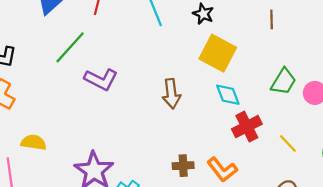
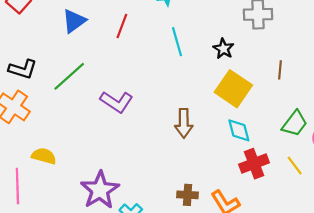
brown line: (272, 19) -> (280, 70), moved
green line: (70, 47) -> (69, 76), moved
yellow line: (288, 144) -> (295, 166), moved

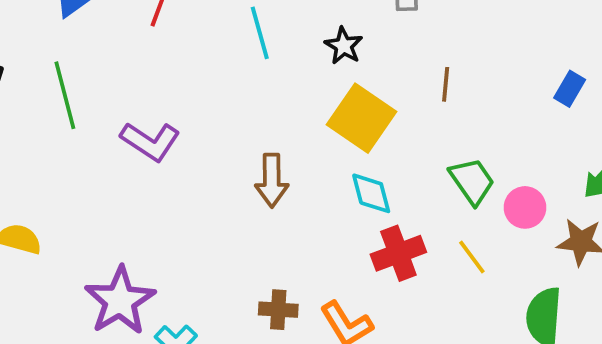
green line: (69, 76) -> (65, 95), turned -63
green trapezoid: (295, 123) -> (472, 181), turned -72

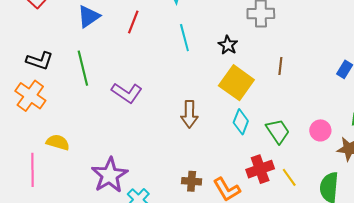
green trapezoid: (472, 181) -> (278, 131), moved
cyan diamond: (371, 193) -> (241, 122), turned 35
red cross: (398, 253) -> (260, 169), moved
yellow line: (472, 257) -> (289, 177), moved

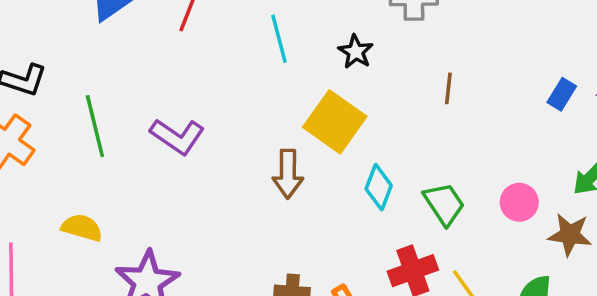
green line: (83, 68) -> (95, 126), moved
yellow square: (236, 83) -> (335, 122), moved
yellow semicircle: (58, 142) -> (82, 228), moved

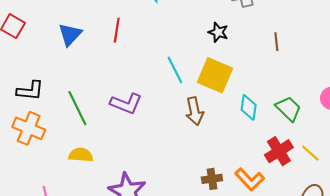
cyan line: (279, 39) -> (175, 70), moved
yellow semicircle: (82, 228) -> (81, 155), moved

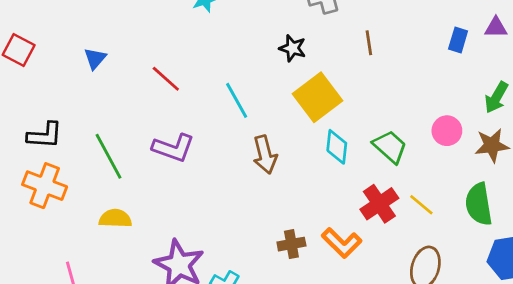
red line: (117, 30) -> (166, 79), moved, turned -55
blue triangle: (70, 34) -> (95, 58), size x0.7
brown line: (276, 42) -> (369, 43), moved
yellow square: (215, 75) -> (317, 97), moved, turned 32

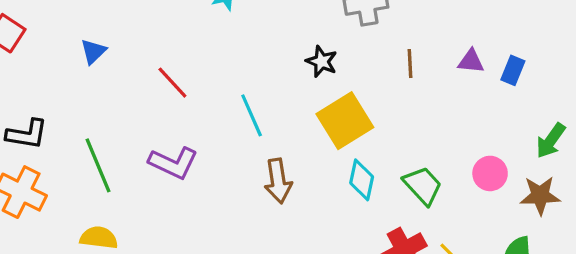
purple triangle: (496, 28) -> (471, 61), moved

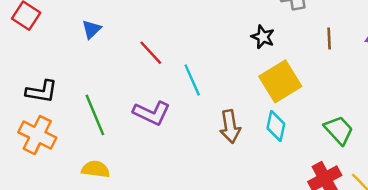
cyan line: (252, 115) -> (192, 80), moved
cyan diamond: (362, 180) -> (276, 126), moved

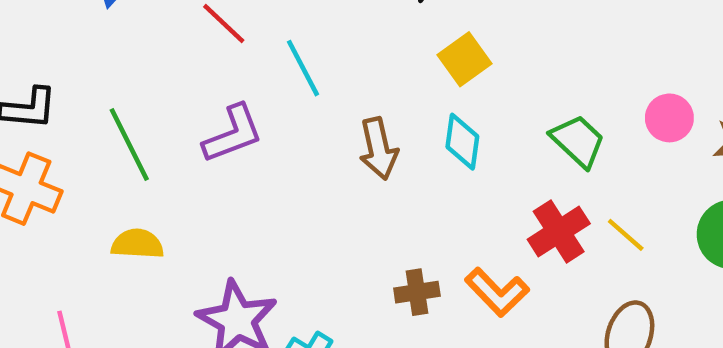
yellow square: (280, 81) -> (465, 59), size x0.7
purple L-shape: (152, 113) -> (233, 134), turned -42

